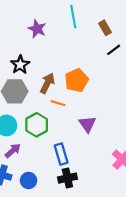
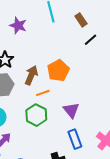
orange line: (58, 103) -> (43, 93), turned -32
green hexagon: (37, 125) -> (36, 115), moved
blue rectangle: (61, 154) -> (75, 139), moved

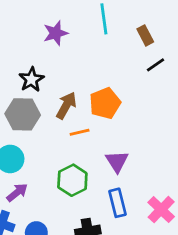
purple star: (18, 25) -> (56, 33), turned 30
green hexagon: (36, 115) -> (72, 180), moved

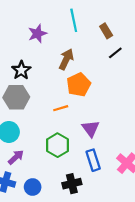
brown arrow: (66, 105) -> (66, 59), moved

